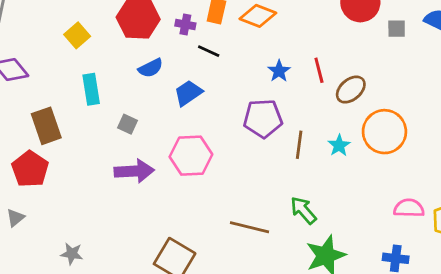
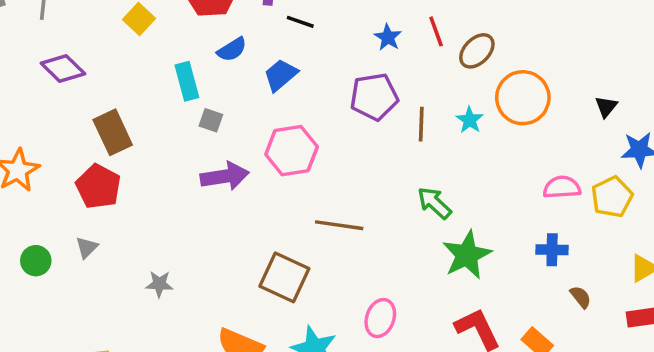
cyan rectangle: (91, 89) -> (187, 81), moved
brown line: (250, 227) -> (339, 225), moved

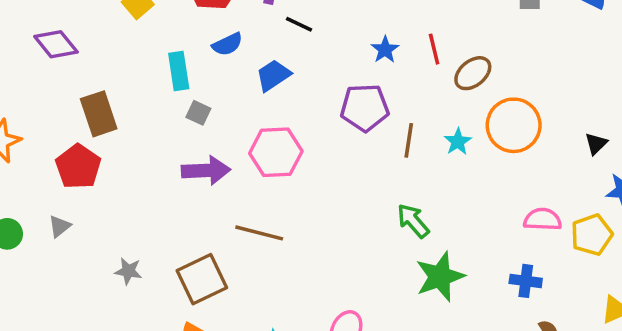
brown line: (339, 225) -> (259, 233), moved
brown square: (284, 277) -> (202, 279), moved, turned 33

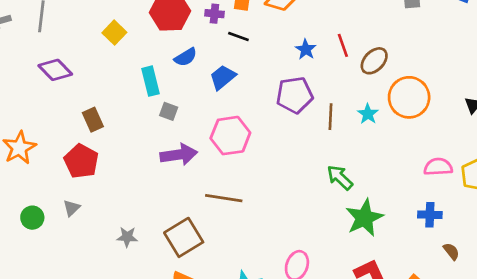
brown rectangle: (99, 114) -> (93, 120), size x0.7

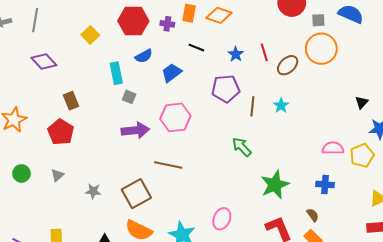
black line: (238, 37) -> (196, 48), moved
orange circle: (409, 97) -> (321, 49), moved
green arrow: (340, 177) -> (242, 147), moved
gray triangle: (72, 208) -> (57, 175), moved
brown semicircle: (451, 251) -> (313, 215), moved

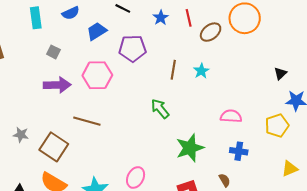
cyan rectangle: (116, 73) -> (36, 18), moved
purple pentagon: (226, 89) -> (132, 48), moved
pink semicircle: (333, 148) -> (231, 116), moved
gray star: (93, 191) -> (21, 135), moved
brown square: (136, 194) -> (54, 147), turned -32

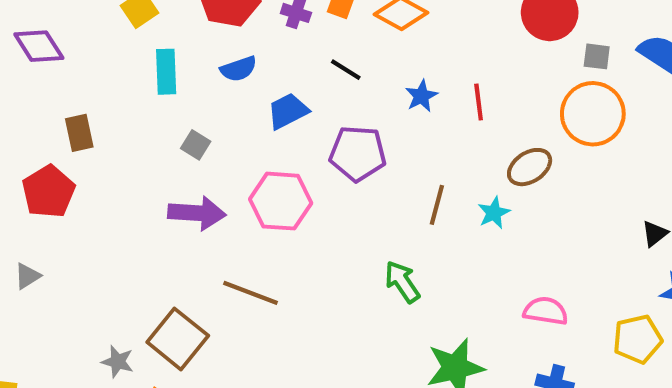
brown ellipse: (211, 32) -> (530, 167), moved
gray star: (21, 135) -> (118, 362), moved

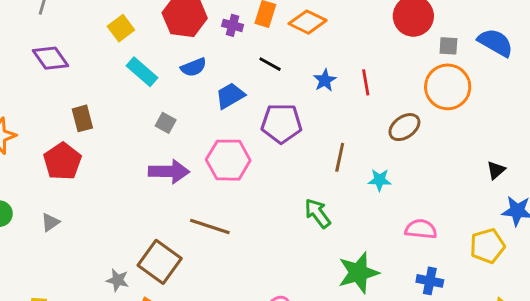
cyan rectangle: (166, 72) -> (142, 72), turned -44
cyan star: (494, 213) -> (380, 180), moved, turned 30

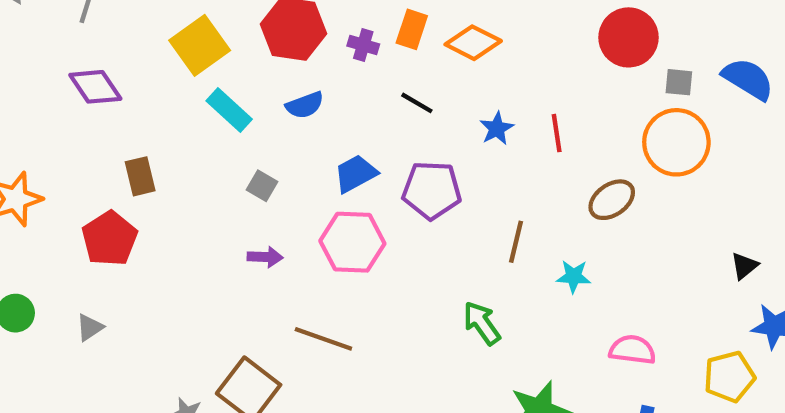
yellow square: (121, 28) -> (200, 45), size x1.5
blue trapezoid: (230, 96) -> (356, 174), moved
purple arrow: (169, 171) -> (265, 257), size x0.6

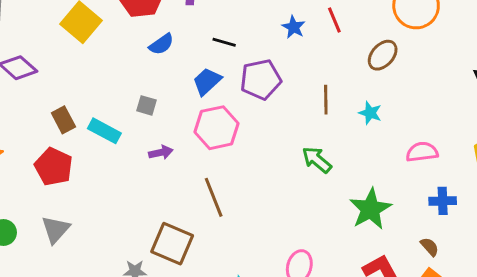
black line: (417, 103) -> (224, 42), moved
cyan rectangle: (229, 110) -> (104, 131), moved
cyan star: (574, 276) -> (370, 113), turned 30
gray triangle: (90, 327) -> (56, 229), size x1.5
brown line: (323, 339) -> (214, 197), turned 63

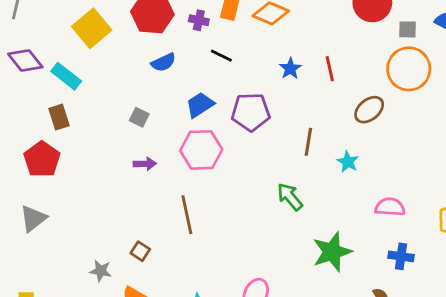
black line: (224, 42) -> (221, 56), moved
cyan rectangle: (104, 131) -> (66, 76), moved
brown square: (172, 244) -> (140, 251), size x0.5

